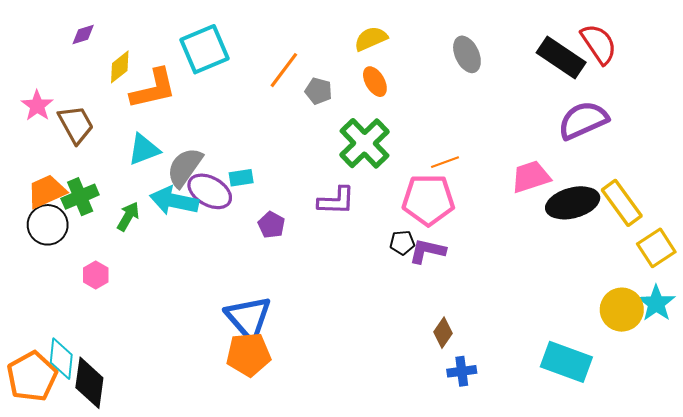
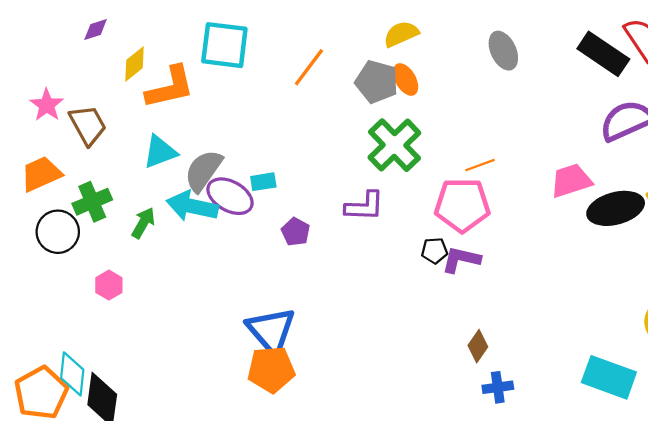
cyan square: (204, 49) -> (224, 45), turned 30
gray pentagon: (318, 91) -> (377, 82), moved, size x1.5
orange trapezoid: (47, 191) -> (41, 174), moved

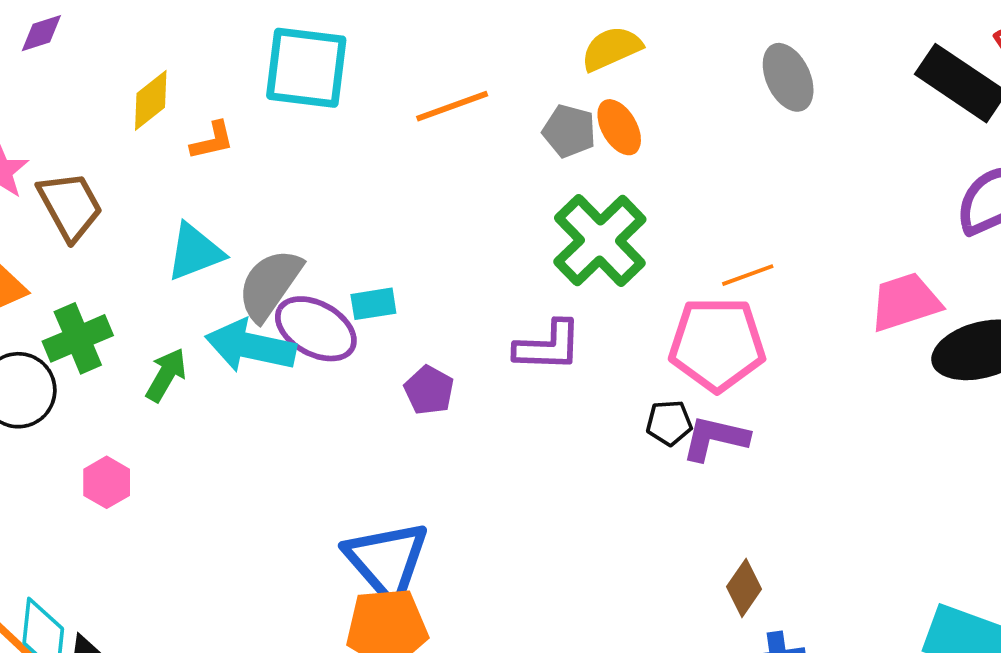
purple diamond: (96, 30) -> (41, 33), moved
orange line: (309, 67) -> (452, 106), turned 33
gray pentagon: (377, 82) -> (569, 131), size x0.7
orange L-shape: (170, 87) -> (212, 141), size x0.5

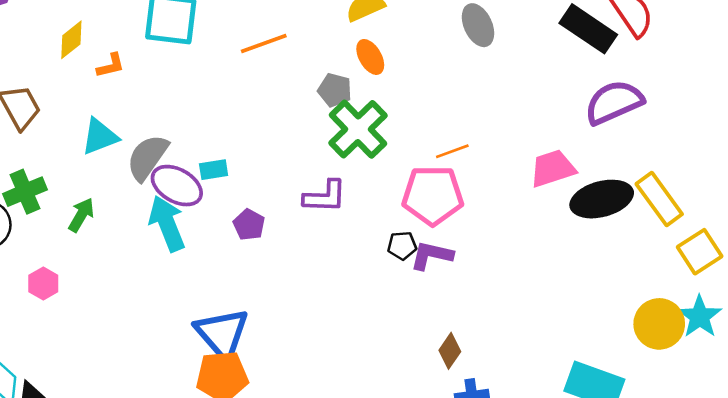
gray pentagon: (569, 131) -> (335, 90), moved
cyan arrow: (251, 346) -> (167, 224), moved, turned 56

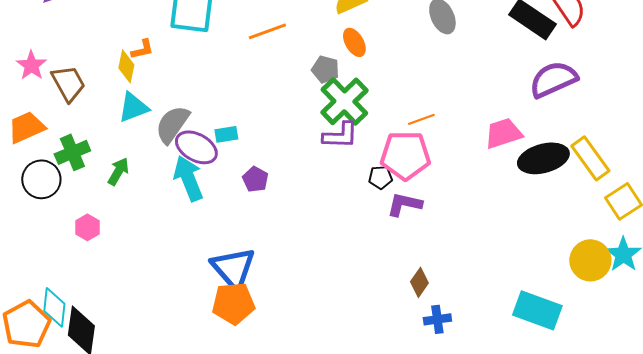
yellow diamond: (71, 40) -> (126, 66), moved, turned -40
purple L-shape: (325, 197) -> (340, 135), moved
black pentagon: (402, 246) -> (380, 177), moved

